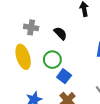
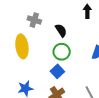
green circle: (52, 60) -> (62, 52), moved

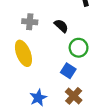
green circle: (62, 52) -> (79, 48), moved

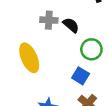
gray cross: (30, 22) -> (49, 20), moved

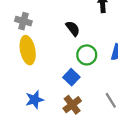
gray cross: (49, 20) -> (23, 21), moved

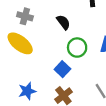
gray cross: (23, 21) -> (25, 16), moved
yellow ellipse: (28, 50) -> (20, 43), turned -40

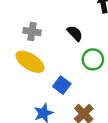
blue square: (62, 69) -> (62, 85), moved

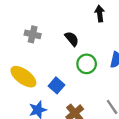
yellow ellipse: (30, 62) -> (23, 77), moved

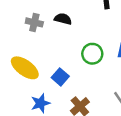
black semicircle: (72, 39) -> (63, 19), moved, turned -35

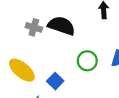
black semicircle: (63, 19) -> (61, 26), size x1.6

